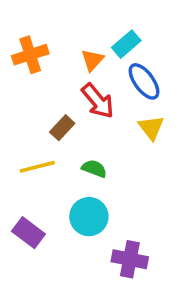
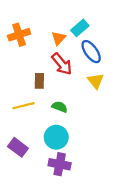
brown rectangle: (62, 128) -> (39, 81), turned -42
purple cross: (130, 259) -> (60, 164), moved

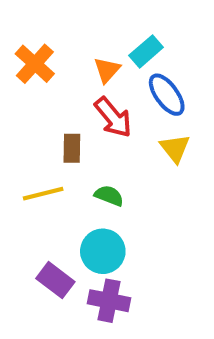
orange cross: (19, 35) -> (35, 64), turned -30
purple rectangle: (18, 147) -> (55, 280), moved

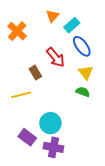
orange triangle: (107, 70) -> (52, 16), moved
brown rectangle: (72, 148) -> (35, 73), turned -32
green semicircle: (109, 196) -> (83, 92), moved

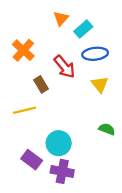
orange cross: (17, 31) -> (23, 50), moved
blue ellipse: (82, 46) -> (95, 54), turned -60
green semicircle: (83, 92) -> (107, 129), moved

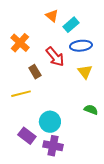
orange triangle: (61, 18) -> (52, 16), turned -32

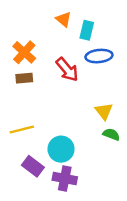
cyan rectangle: (71, 25) -> (87, 30), turned -35
brown rectangle: (35, 72) -> (24, 78), moved, turned -64
yellow triangle: (85, 72) -> (104, 111), moved
yellow line: (21, 94) -> (22, 130), moved

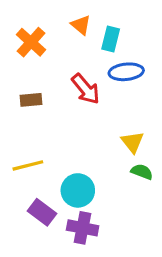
orange cross: (24, 52) -> (31, 42), moved

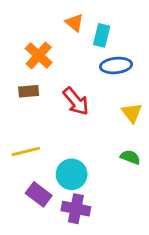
orange cross: (31, 42) -> (39, 55), moved
red arrow: (86, 89) -> (76, 101), moved
yellow triangle: (132, 142) -> (132, 113), moved

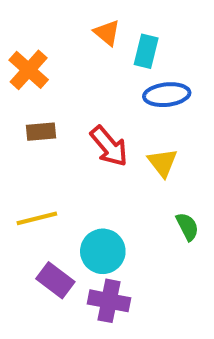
orange cross: (39, 55) -> (29, 70), moved
yellow triangle: (132, 113) -> (163, 163), moved
green semicircle: (130, 157) -> (187, 227), turned 42

